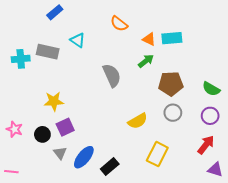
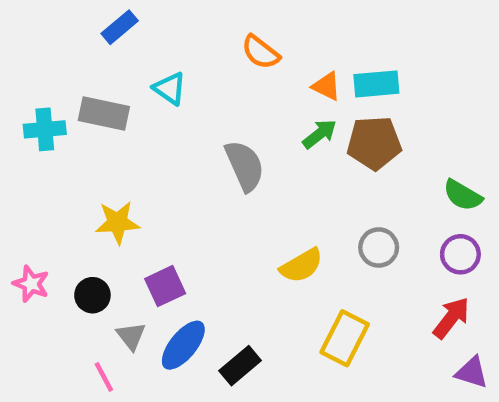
brown pentagon: (171, 84) -> (374, 143), moved
purple square: (65, 127) -> (165, 286), moved
pink line: (11, 172) -> (104, 377), moved, turned 56

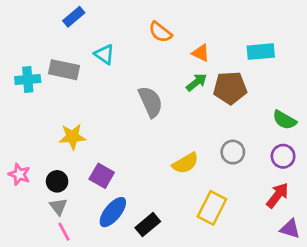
cyan rectangle: (376, 84) -> (261, 52), moved
purple square: (165, 286) -> (102, 176), turned -35
gray triangle: (131, 336) -> (58, 206), moved

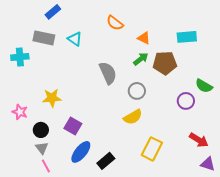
gray rectangle: (64, 70) -> (44, 38), moved
gray circle: (233, 152) -> (137, 91), moved
purple circle: (283, 156) -> (186, 101), moved
pink star: (19, 174) -> (20, 112), moved
red arrow: (277, 195) -> (199, 140), turned 84

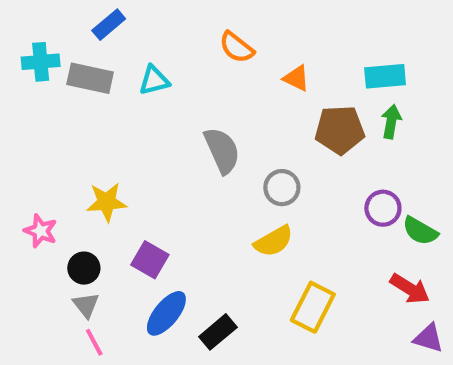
cyan triangle: (75, 39) -> (154, 80), turned -49
cyan cross: (20, 57) -> (41, 62), moved
green arrow: (141, 59) -> (391, 122), moved, turned -42
green semicircle: (204, 86) -> (420, 231), moved

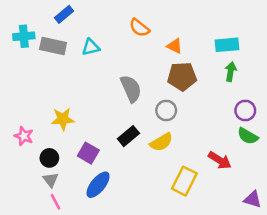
brown pentagon: (340, 130) -> (182, 76), moved
purple circle: (383, 208) -> (245, 110), moved
red arrow: (410, 289) -> (220, 160), moved
black rectangle: (218, 332) -> (128, 136), moved

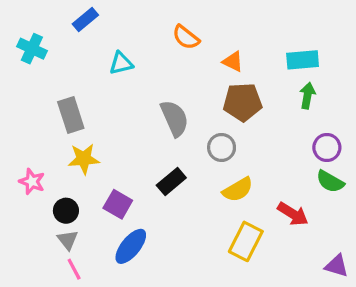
cyan cross: (24, 36) -> (32, 49), turned 30
gray rectangle: (53, 46) -> (71, 115), moved, turned 60
yellow semicircle: (161, 142) -> (238, 190), moved

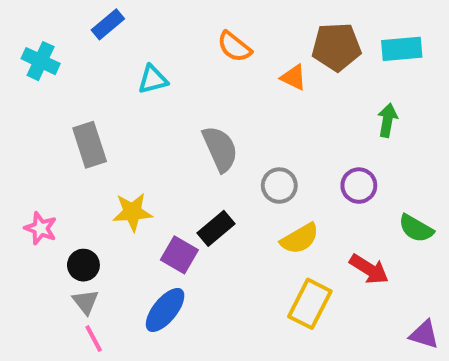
cyan rectangle: (303, 60) -> (402, 49), moved
brown pentagon: (243, 102) -> (336, 47), moved
purple circle: (327, 147) -> (359, 186), moved
yellow star: (84, 159) -> (132, 212), moved
purple square: (118, 204) -> (179, 255), moved

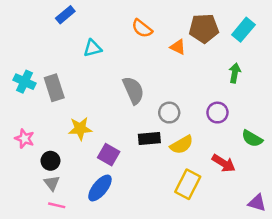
cyan rectangle: (402, 49) -> (243, 30), turned -45
cyan cross: (41, 61) -> (25, 82), moved
black rectangle: (216, 228) -> (149, 139), moved, turned 35
pink line: (94, 339) -> (57, 205), turned -49

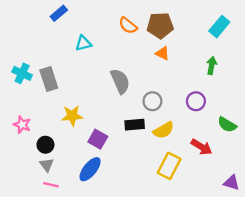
brown pentagon: (204, 28) -> (160, 25), moved
orange triangle: (178, 47) -> (162, 53), moved

